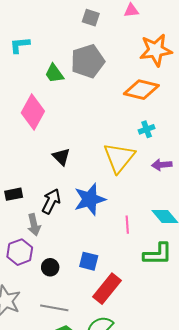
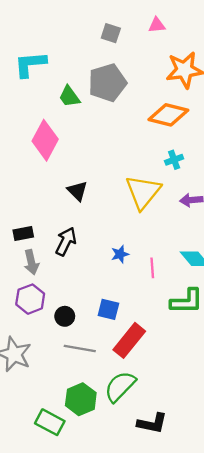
cyan L-shape: (20, 45) -> (30, 64), size x1.4
blue star: (90, 199) -> (120, 254), moved, size x0.5
gray arrow: (34, 225) -> (31, 262), moved
gray line: (54, 308) -> (80, 349), moved

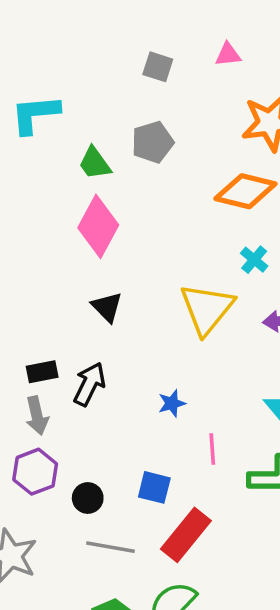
gray pentagon: (107, 83) -> (153, 142), size x0.7
pink diamond: (45, 140) -> (98, 226), moved
cyan cross: (174, 160) -> (254, 260), turned -30
black rectangle: (23, 233) -> (42, 372), moved
pink line: (152, 268) -> (212, 449), moved

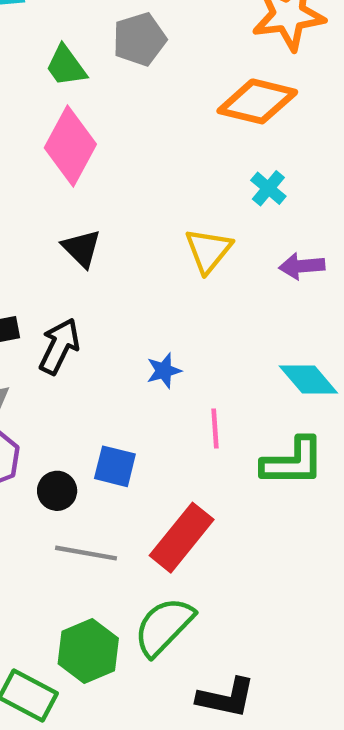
yellow triangle: (207, 309) -> (208, 251), size x0.7
blue square: (154, 487) -> (115, 466), moved

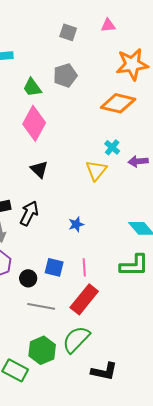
cyan cross: (268, 188) -> (112, 147), moved
purple arrow: (302, 266) -> (138, 161), moved
pink line: (215, 429) -> (84, 267), moved

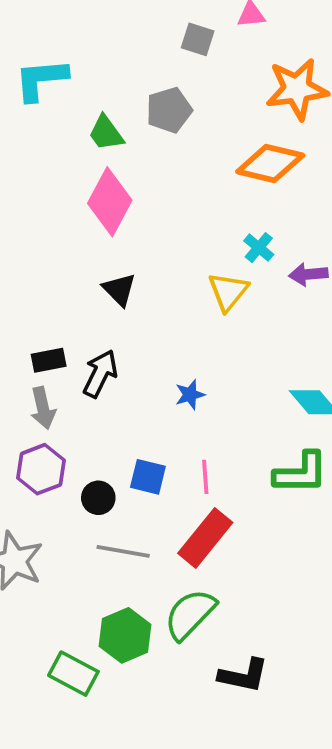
gray square: (68, 32) -> (198, 39), moved

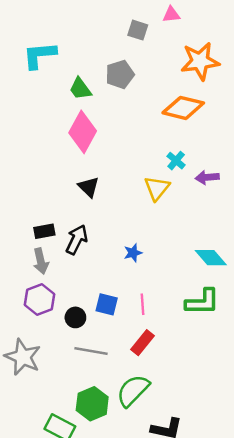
red rectangle: (205, 538) -> (143, 343), size x0.7

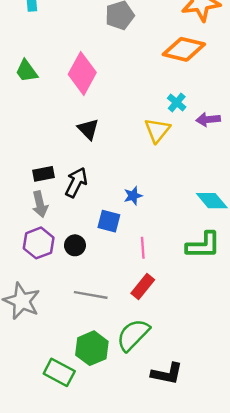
green trapezoid: (80, 89) -> (27, 71), moved
blue square: (107, 304) -> (109, 221), moved
black circle: (75, 317) -> (75, 245), moved

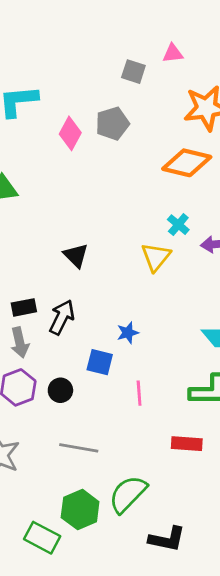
pink diamond: (82, 73) -> (70, 133), moved, size x0.7
red rectangle: (143, 286) -> (187, 444), moved, turned 55

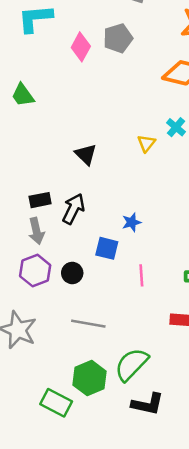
yellow triangle: (156, 257) -> (146, 143), moved, size x0.7
black L-shape: (167, 539) -> (148, 404), moved

